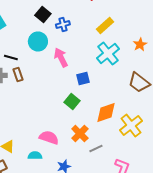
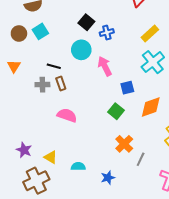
orange diamond: (106, 112) -> (151, 107), moved
pink semicircle: (49, 138) -> (67, 115), moved
gray line: (96, 148) -> (141, 159), turned -40

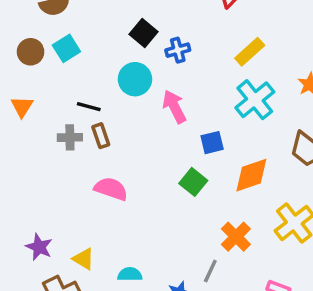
orange cross: (124, 144) -> (236, 237), moved
gray line: (141, 159) -> (210, 271), moved

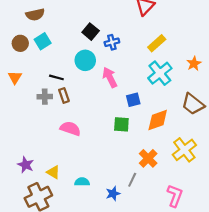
green square: (193, 182) -> (121, 124), turned -35

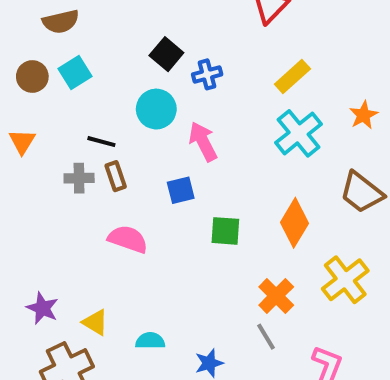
blue square: (133, 100) -> (181, 190), moved
orange diamond: (158, 120) -> (294, 223), turned -40
gray line: (132, 180) -> (266, 337), moved, turned -56

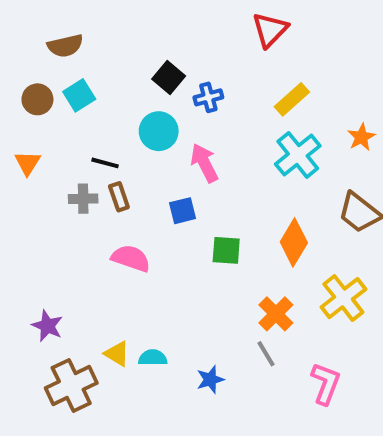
yellow triangle: (95, 322) -> (117, 354), moved

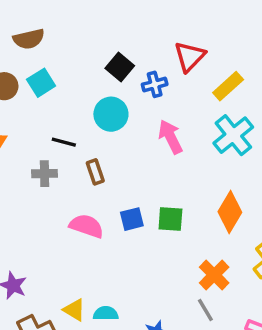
red triangle: (270, 30) -> (190, 56), moved
pink arrow: (204, 163) -> (170, 137), moved
brown rectangle: (119, 197) -> (95, 172), moved
blue square: (183, 211) -> (132, 219), moved

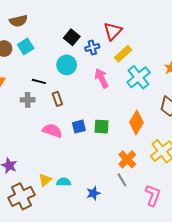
yellow rectangle: (228, 86) -> (123, 54), moved
yellow triangle: (74, 310) -> (45, 180), turned 48

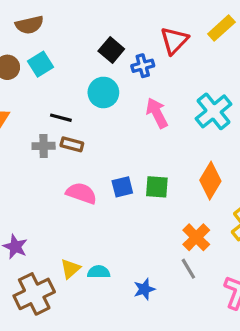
yellow rectangle: (123, 54) -> (221, 28), moved
brown rectangle: (57, 99) -> (72, 144), moved, turned -56

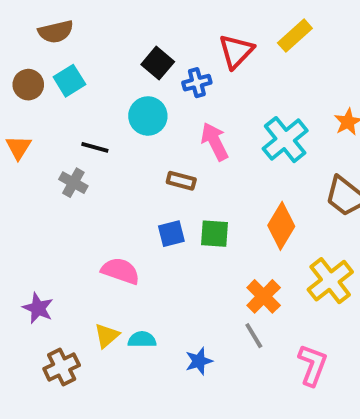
brown rectangle: (72, 144) -> (181, 181), moved
gray cross: (44, 146) -> (73, 183), turned 30
pink semicircle: (81, 193) -> (120, 271), moved
brown cross: (34, 294) -> (62, 367), size x0.7

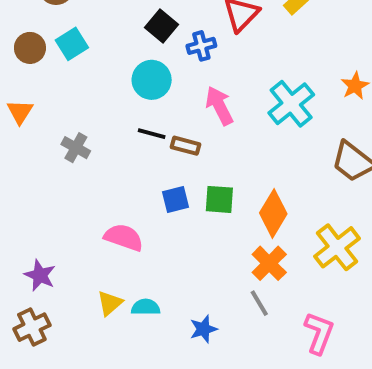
black line: (95, 147) -> (152, 134), moved
orange diamond: (281, 226) -> (273, 213), moved
brown cross: (62, 367) -> (32, 327), moved

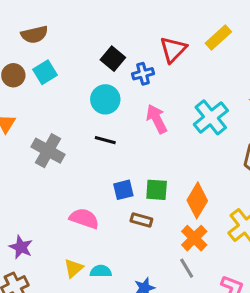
brown rectangle: (185, 146) -> (141, 220), moved
gray cross: (76, 148) -> (48, 151), size x1.5

